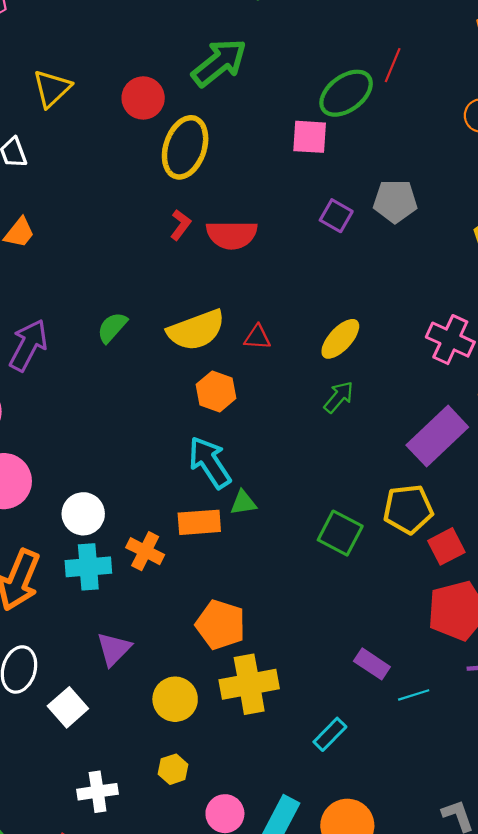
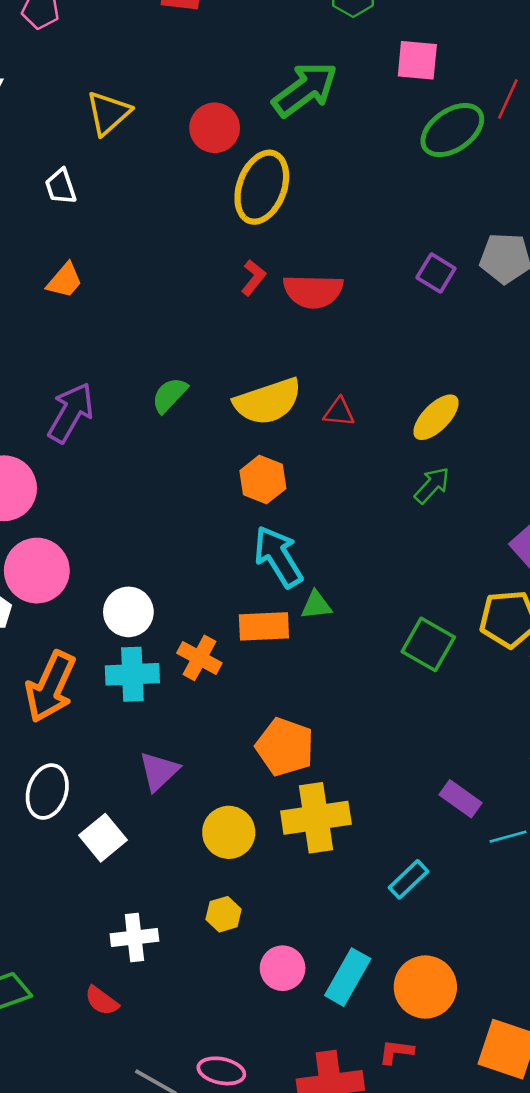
pink square: (310, 137) -> (417, 60), moved
orange hexagon: (216, 391) -> (263, 480), moved

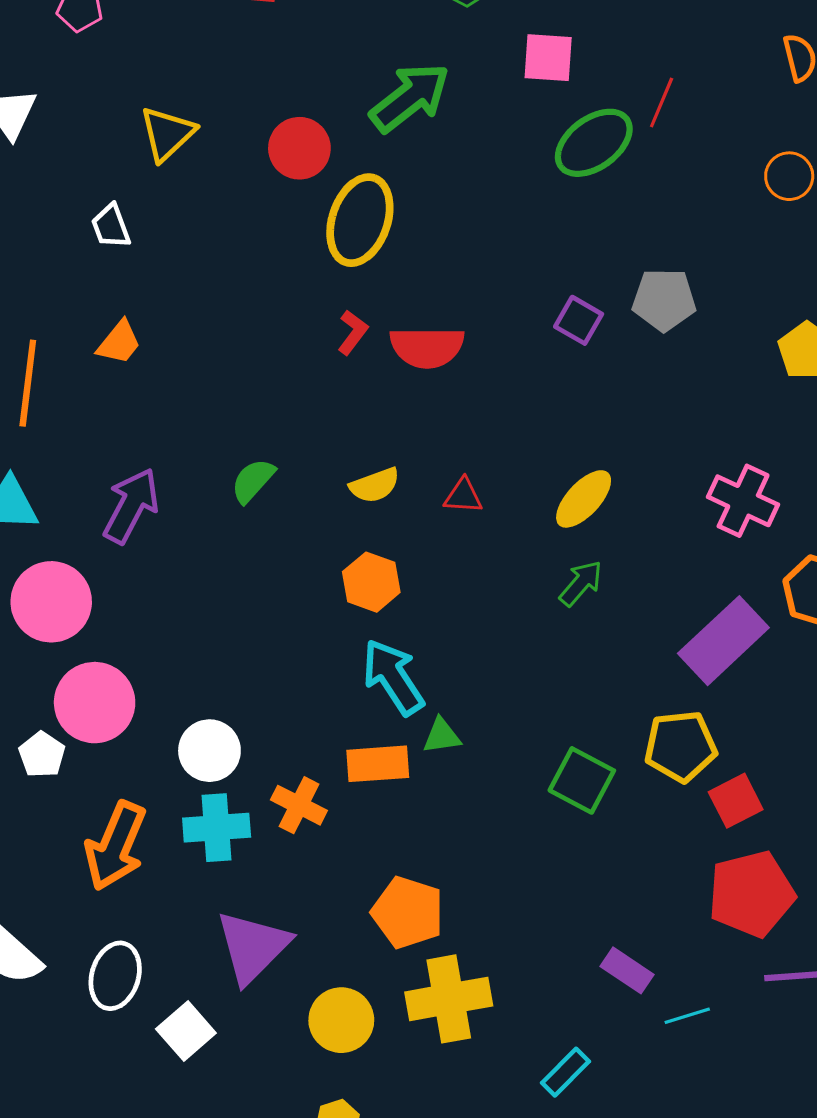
yellow semicircle: (268, 401) -> (375, 485), size x0.6
purple triangle: (159, 771) -> (253, 947), size x1.5

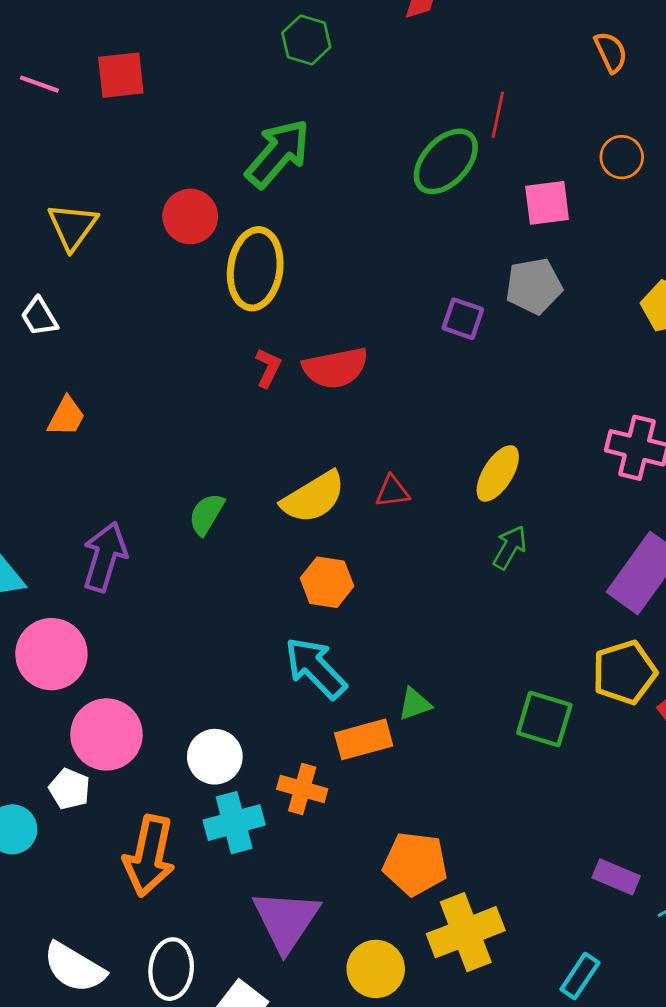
pink square: (548, 58) -> (547, 203), moved
yellow semicircle: (375, 485) -> (313, 497), size x1.5
cyan arrow: (393, 677) -> (316, 668), moved

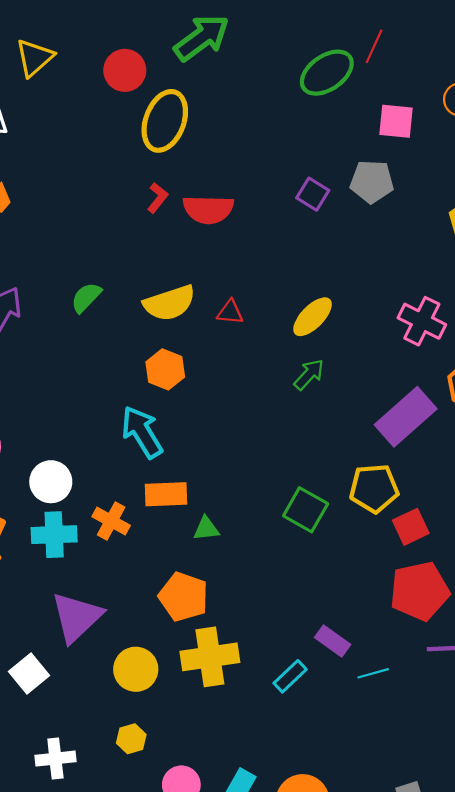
green triangle: (415, 704) -> (206, 529), moved
cyan rectangle: (580, 976) -> (290, 676), moved

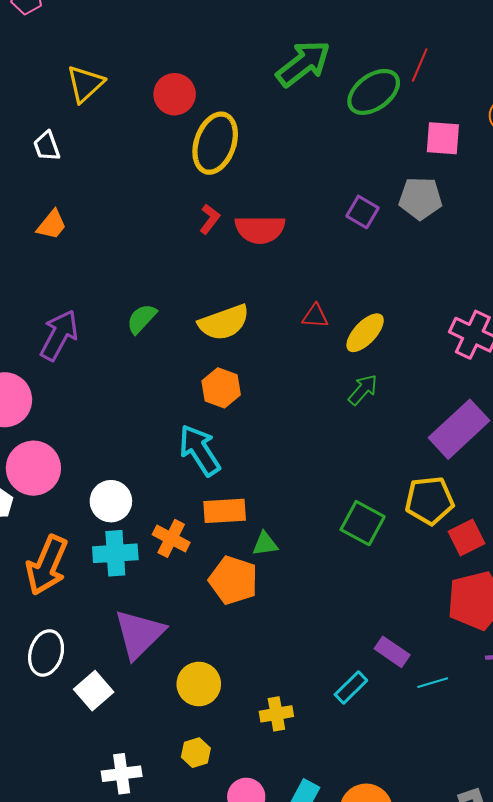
green arrow: (202, 38) -> (303, 64), moved
red triangle: (230, 312) -> (315, 316), moved
orange pentagon: (184, 597) -> (233, 580), moved
yellow cross: (210, 657) -> (276, 714), moved, size x0.6

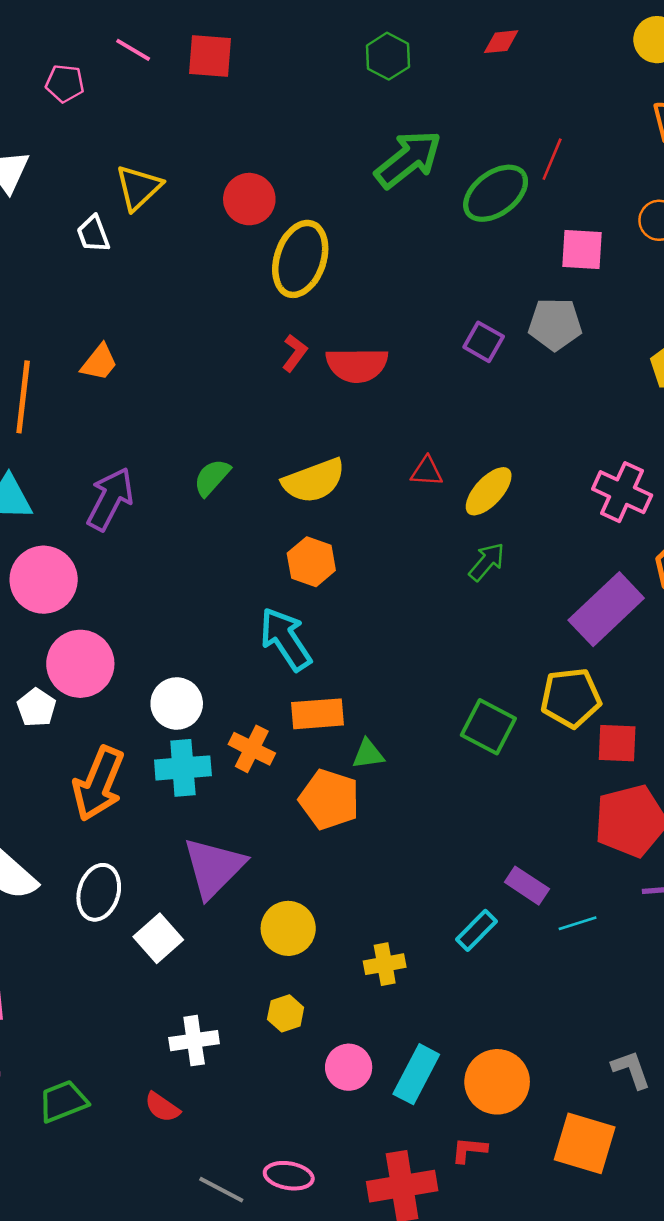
white trapezoid: (47, 146) -> (93, 234), moved
red square: (466, 538) -> (617, 743), turned 30

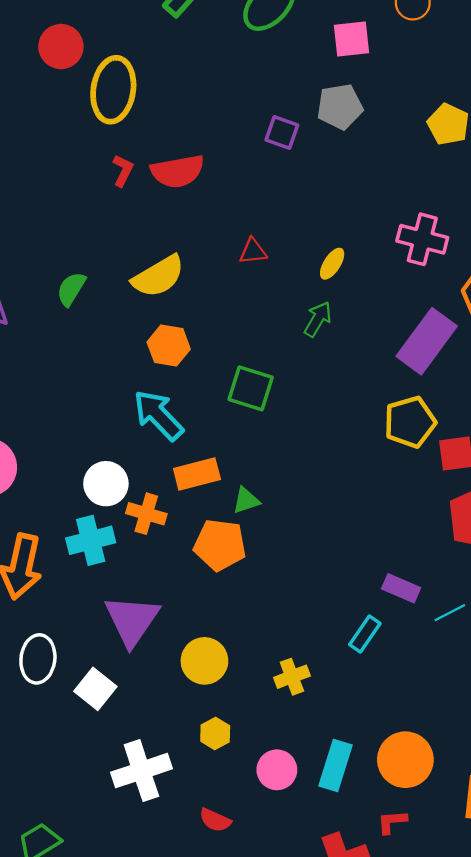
yellow ellipse: (489, 491) -> (332, 264), moved, size x0.7
white circle: (177, 703) -> (106, 484), moved
green square: (488, 727) -> (251, 388), moved
white cross: (194, 1041) -> (141, 771), size x1.4
red semicircle: (162, 1107) -> (215, 820), moved

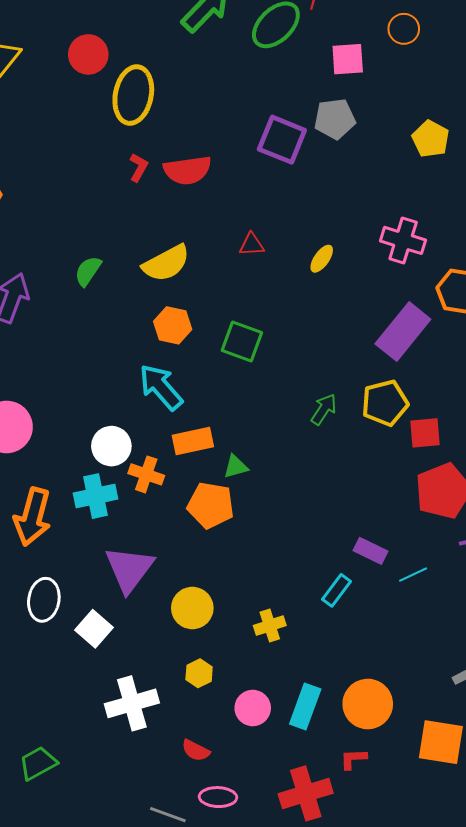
purple square: (282, 132) -> (282, 140), size x1.6
green arrow: (318, 319) -> (324, 409), moved
green square: (251, 388) -> (242, 342), moved

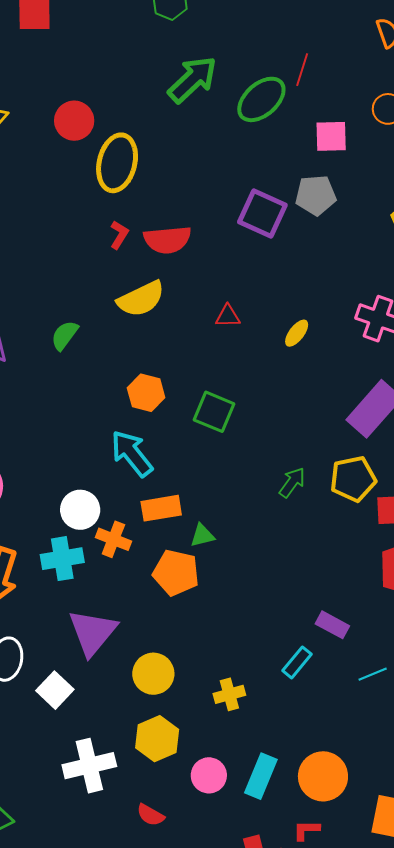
yellow semicircle: (166, 263) -> (141, 299), moved
cyan line: (413, 575) -> (373, 674), moved
yellow hexagon: (199, 673) -> (157, 739), size x1.6

